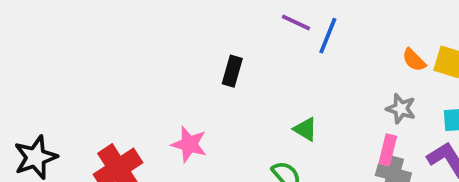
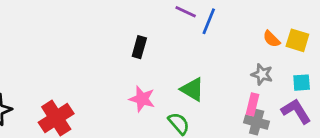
green triangle: (305, 129) -> (192, 89), size x1.4
pink star: (189, 144) -> (142, 99), moved

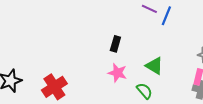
black rectangle: (139, 47) -> (115, 44), moved

